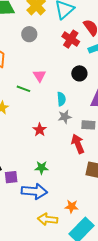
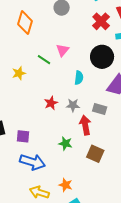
black circle: (79, 73) -> (102, 57), size x1.5
gray star: (65, 117) -> (73, 105), moved
green star: (42, 168) -> (65, 143), moved
purple square: (11, 177) -> (23, 136), moved

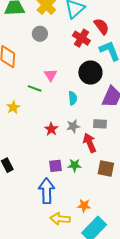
purple square: (23, 136) -> (55, 166), moved
blue arrow: (32, 162) -> (47, 191), turned -95

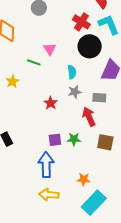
red cross: (81, 38) -> (81, 22), moved
gray star: (73, 126) -> (75, 92), moved
yellow arrow: (60, 219) -> (49, 195), moved

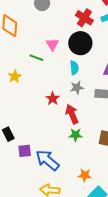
black circle: (90, 46) -> (80, 43), moved
red arrow: (89, 117) -> (72, 114), moved
purple square: (55, 140) -> (25, 151), moved
blue arrow: (46, 165) -> (47, 160), turned -50

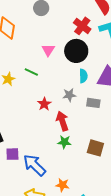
green line: (36, 58) -> (31, 72), moved
cyan semicircle: (74, 68) -> (83, 76), moved
orange star: (85, 175) -> (62, 185), moved

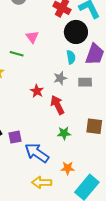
black circle: (76, 51) -> (76, 32), moved
green line: (31, 72) -> (17, 54), moved
green star: (64, 142) -> (64, 133), moved
purple square: (12, 154) -> (15, 137), moved

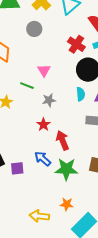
gray star: (60, 78) -> (49, 100), moved
green star: (64, 133) -> (66, 169), size x1.6
blue arrow: (37, 153) -> (43, 159), moved, size x0.7

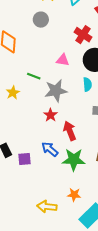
pink triangle: (44, 70) -> (63, 60), moved, turned -48
gray star: (49, 100) -> (56, 91), size x1.6

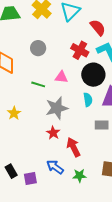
gray circle: (41, 20) -> (38, 48), moved
green line: (34, 76) -> (38, 84), moved
green star: (74, 160) -> (79, 176), size x0.6

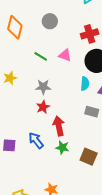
red cross: (80, 50) -> (90, 34), turned 30
gray star: (57, 108) -> (43, 87), moved, size x0.7
green star: (79, 176) -> (62, 148), moved

